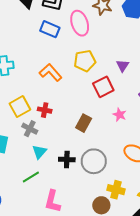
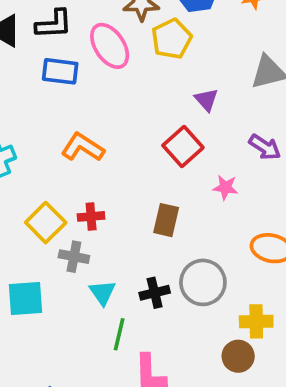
yellow pentagon: (85, 61) -> (172, 39), moved
green line: (31, 177) -> (119, 334), moved, turned -30

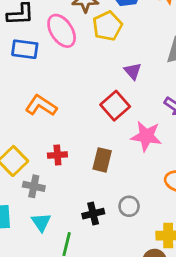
pink star: (225, 187) -> (146, 136), size x1.6
red cross: (91, 216) -> (57, 155), moved
gray circle: (203, 282) -> (129, 206), size x0.6
cyan triangle: (102, 293) -> (41, 222), moved

